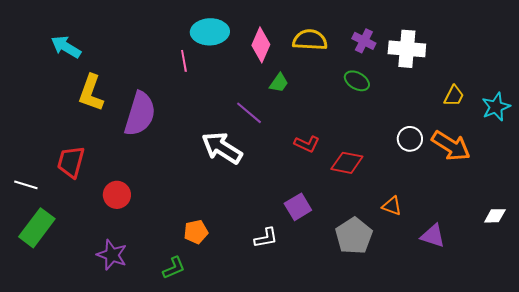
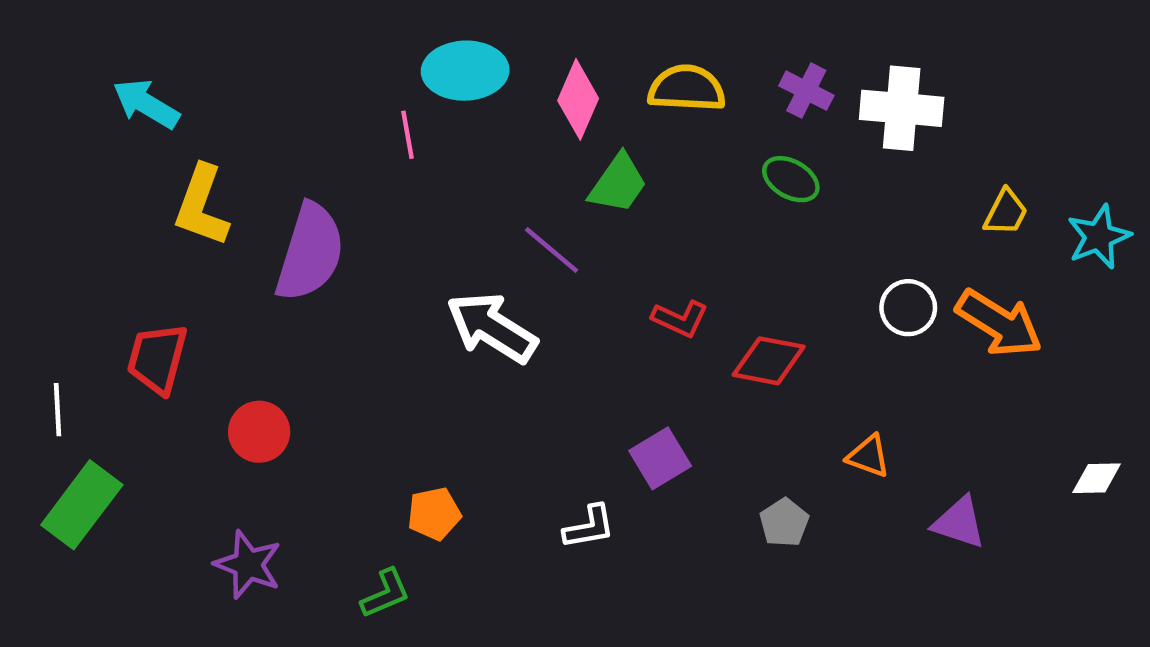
green trapezoid: (279, 83) -> (618, 184), size x1.4
white line: (26, 185) -> (57, 410), turned 70
gray pentagon: (354, 236) -> (784, 523), size x0.6

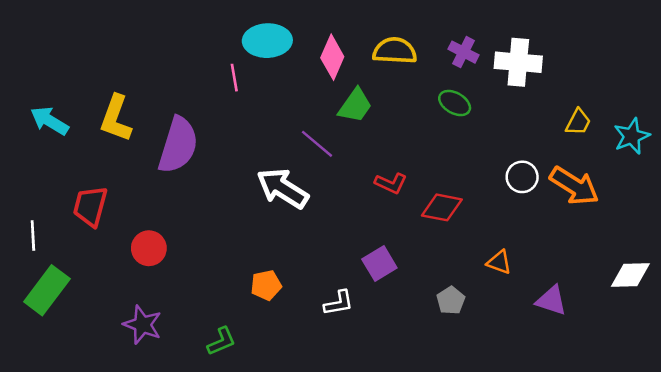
cyan arrow: (146, 104) -> (49, 121), moved
white diamond: (1097, 478) -> (630, 275), size x1.4
orange pentagon: (434, 514) -> (266, 285), moved

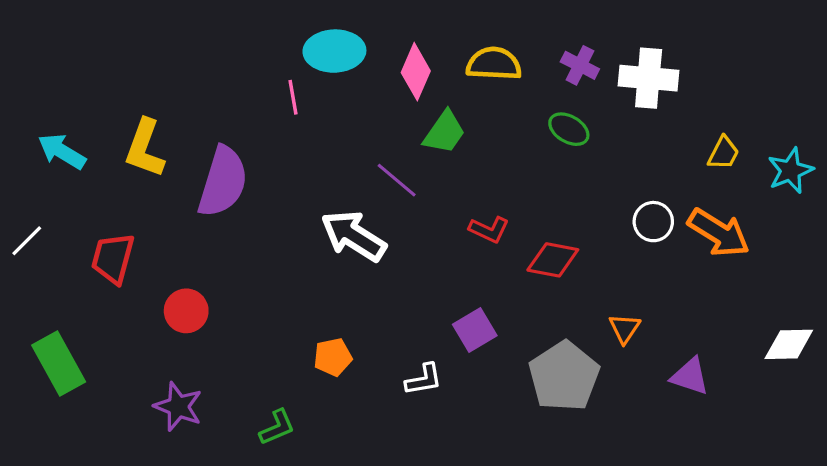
white line: (33, 235) -> (27, 241), moved, turned 48
orange triangle: (499, 262) -> (625, 328), turned 44
green rectangle: (47, 290) -> (59, 363), turned -66
gray pentagon: (451, 300) -> (564, 376), size x2.0

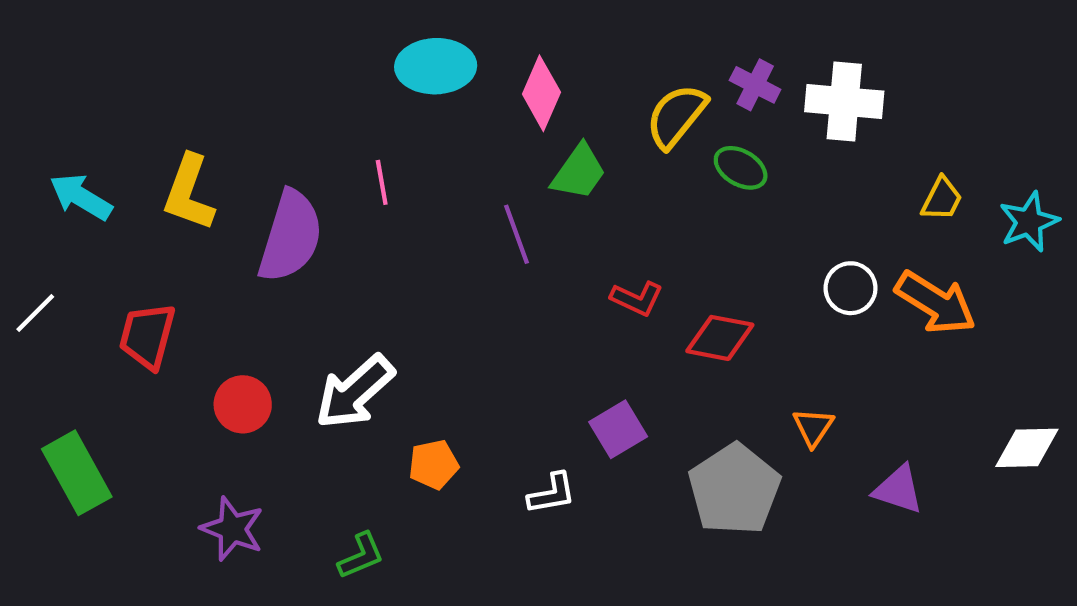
yellow semicircle: (494, 64) -> (676, 116), moved, turned -54
pink line: (293, 97) -> (382, 182), moved
purple line: (397, 180) -> (517, 234), turned 30
white arrow: (354, 236) -> (355, 392), moved, turned -74

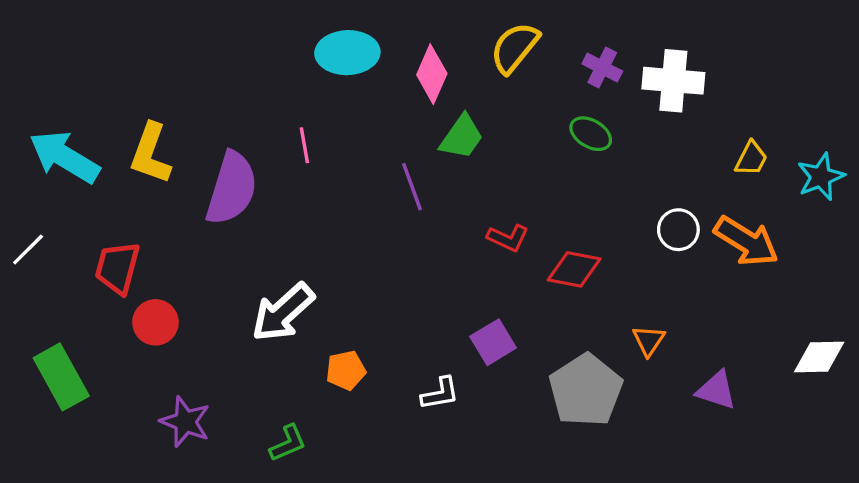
yellow semicircle: (676, 116) -> (515, 48), moved
cyan arrow: (81, 197) -> (64, 157), size x1.4
red circle: (243, 404) -> (155, 322), moved

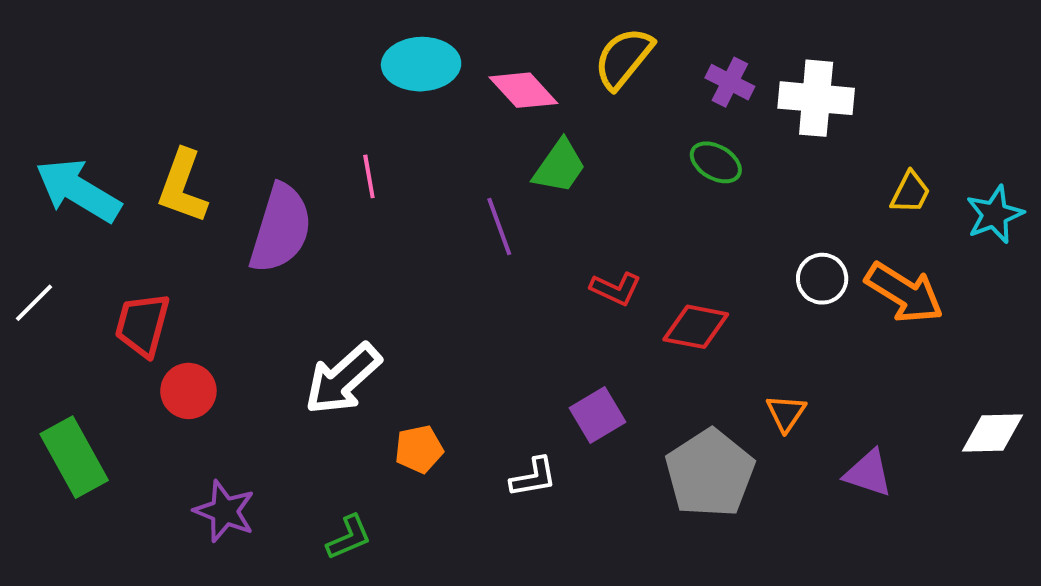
pink diamond: (432, 74) -> (523, 90), turned -66

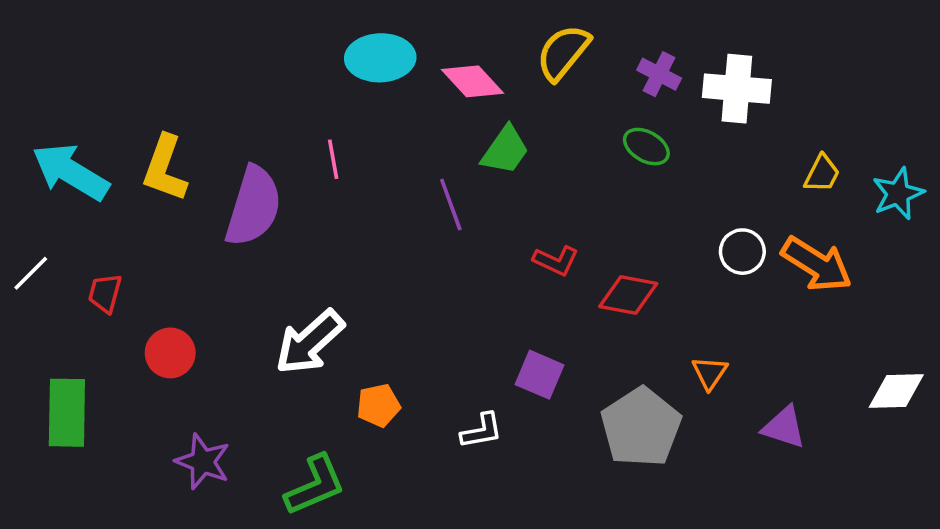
red trapezoid: (142, 325) -> (105, 293), moved, size x0.7
purple square: (598, 415) -> (540, 375), turned -36
green rectangle: (74, 457) -> (67, 413), turned 30
green L-shape: (349, 537) -> (315, 485), size x1.5

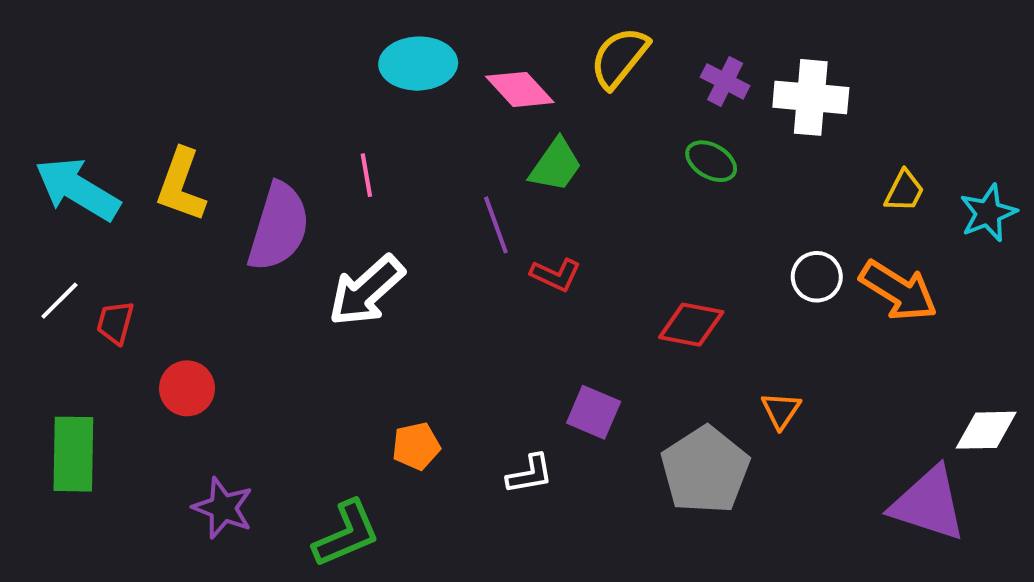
red L-shape: (556, 261) -> (556, 275), moved
white line: (31, 273) -> (59, 301), moved
white arrow: (310, 342) -> (366, 291), moved
purple triangle: (784, 427) -> (928, 504), moved, size x1.6

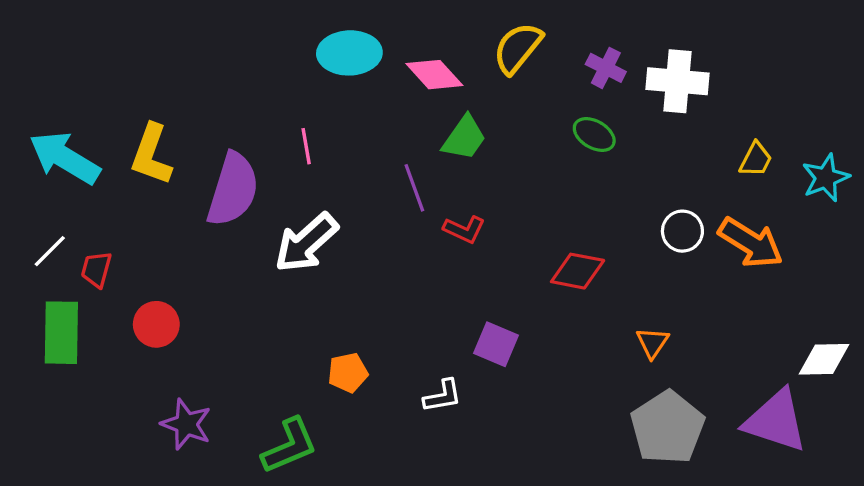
green rectangle: (73, 454) -> (61, 333), moved
gray pentagon: (705, 470) -> (667, 428), moved

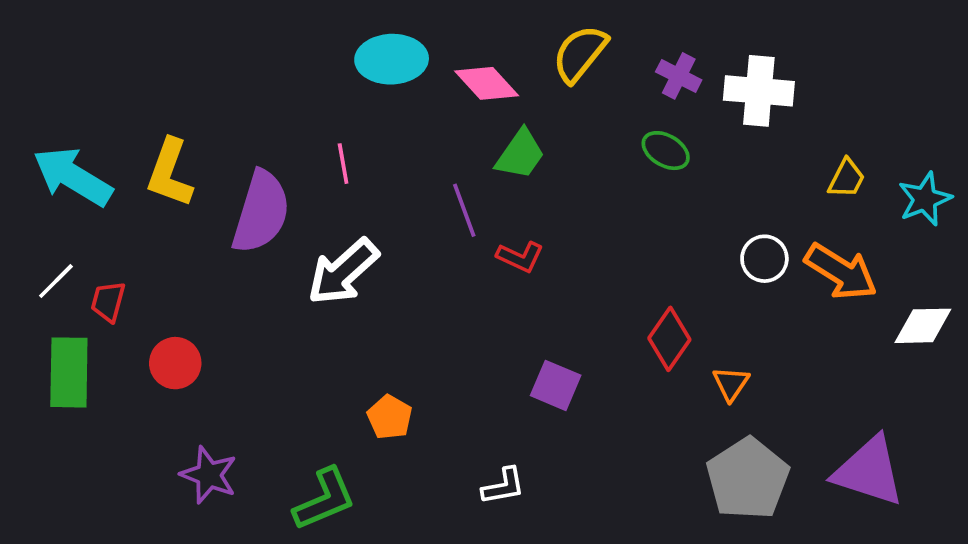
red diamond: (578, 271) -> (669, 339), moved, turned -66
white diamond: (824, 359) -> (923, 326), moved
orange pentagon: (348, 373) -> (390, 417), turned -30
white L-shape: (443, 396) -> (503, 486), moved

